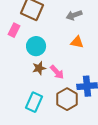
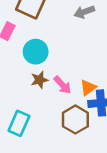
orange triangle: (77, 42) -> (88, 88), moved, turned -48
cyan rectangle: (34, 102) -> (19, 123), moved

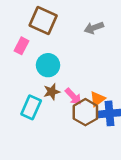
brown hexagon: (75, 120) -> (85, 112), moved
cyan rectangle: (19, 123) -> (31, 107), moved

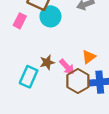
cyan circle: (48, 65) -> (50, 16), moved
orange triangle: (97, 99) -> (89, 57), moved

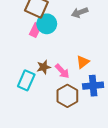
pink rectangle: (20, 21) -> (35, 30), moved
brown hexagon: (78, 81) -> (67, 96), moved

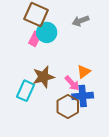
brown star: (44, 67) -> (43, 77), size x1.5
pink arrow: (62, 71) -> (72, 83), moved
blue cross: (93, 86) -> (83, 96), moved

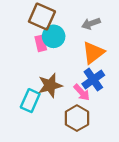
pink rectangle: (35, 39) -> (41, 43), turned -40
orange triangle: (84, 72) -> (93, 53), moved, size x1.5
blue cross: (83, 96) -> (93, 80), moved, turned -30

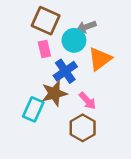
gray arrow: (91, 23) -> (86, 27), moved
cyan circle: (54, 36) -> (74, 40), moved
blue cross: (93, 80) -> (65, 71), moved

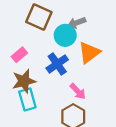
pink rectangle: (44, 49) -> (19, 55), moved, turned 63
brown star: (54, 93) -> (24, 81), moved
cyan rectangle: (33, 109) -> (27, 99), turned -40

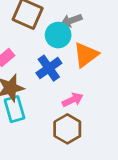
pink arrow: (78, 91) -> (73, 100), turned -72

